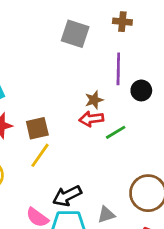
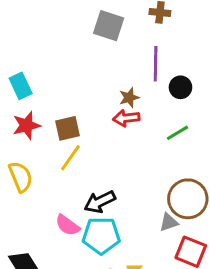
green line: (116, 132) -> (178, 133), moved
gray triangle: (106, 215) -> (169, 222), moved

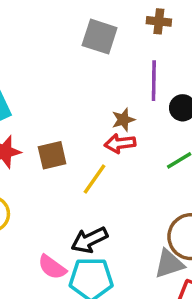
yellow line: (70, 158) -> (94, 179), moved
gray triangle: (169, 222) -> (169, 264), size x1.4

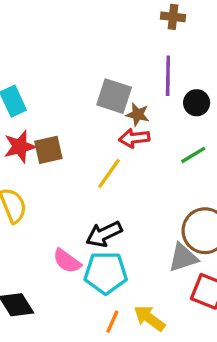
gray square: (100, 37) -> (114, 96), moved
brown star: (123, 120) -> (138, 115), turned 30
brown square: (52, 155) -> (48, 150), moved

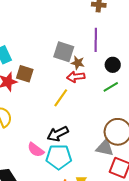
black circle: (197, 103) -> (113, 65), moved
brown square: (48, 150) -> (25, 74), moved, turned 30
gray triangle: (183, 258) -> (105, 148), turned 30

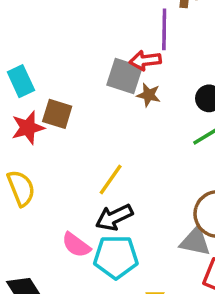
purple line: (96, 40) -> (164, 29), moved
red arrow: (76, 77) -> (145, 60), moved
yellow line: (61, 98) -> (111, 179), moved

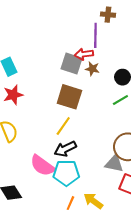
brown star: (149, 95) -> (92, 69), moved
brown square: (57, 114) -> (69, 97), moved, size x1.4
pink semicircle: (76, 245) -> (42, 166), size x1.4

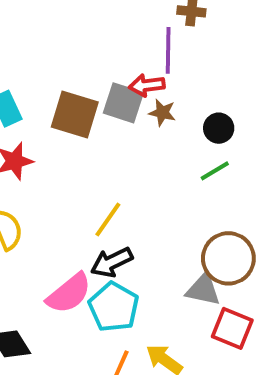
brown square: (69, 97) -> (75, 114), moved
pink semicircle: (42, 166) -> (69, 293), turned -75
cyan pentagon: (66, 173) -> (114, 307), turned 30

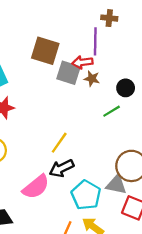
brown square: (75, 114) -> (45, 51), moved
green line: (215, 171) -> (112, 111), moved
cyan pentagon: (114, 307) -> (86, 195), moved

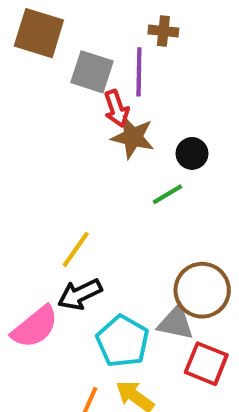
brown square: (45, 51) -> (39, 33), moved
red arrow: (82, 62) -> (116, 109), turned -102
gray square: (69, 73) -> (92, 72), moved
brown star: (92, 79) -> (133, 137), size x1.5

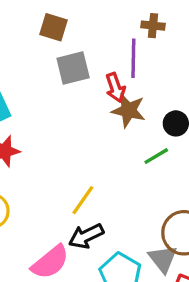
brown square: (39, 33) -> (53, 27), size x0.7
gray square: (92, 72) -> (73, 68), moved, turned -32
gray triangle: (176, 323) -> (163, 259), turned 40

